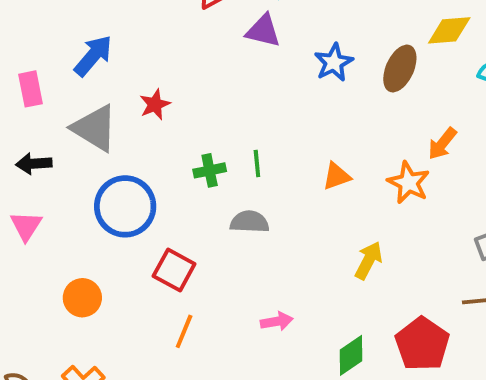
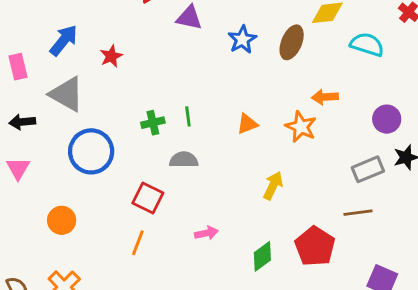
red star: (155, 104) -> (111, 56), moved
orange arrow: (442, 144) -> (325, 97), turned 50
red square: (174, 270) -> (148, 198), moved

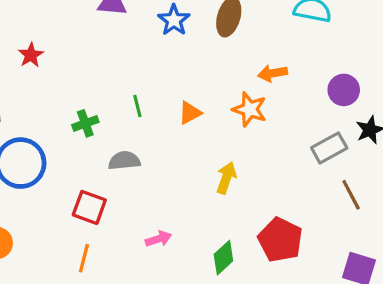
green line: (188, 116) -> (137, 106), moved
brown line: (358, 213) -> (351, 195), moved, turned 76

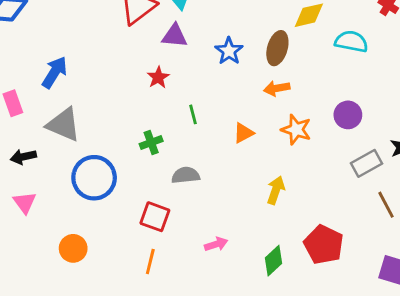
red star: (31, 55) -> (158, 77), moved
orange arrow: (273, 73) -> (277, 88), moved
purple circle: (344, 90) -> (348, 115), moved
green line: (137, 106) -> (193, 114), moved

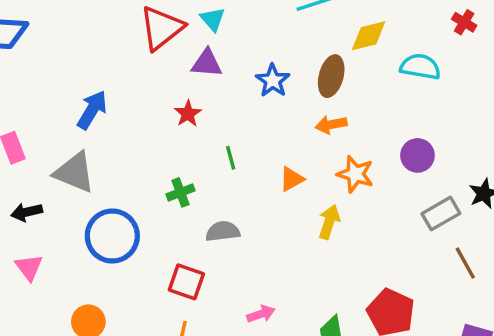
blue arrow: (55, 72) -> (92, 110), moved
yellow arrow: (276, 190) -> (329, 222), moved

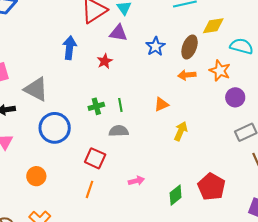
blue arrow: (92, 110) -> (70, 48), moved, turned -30
green line: (231, 158) -> (120, 105), moved
orange star: (355, 174) -> (220, 71), moved

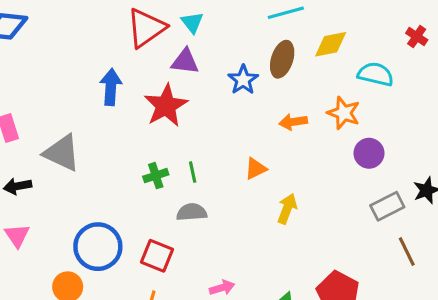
brown ellipse: (190, 47) -> (282, 59), moved
red star: (105, 61) -> (166, 106), size x1.8
blue circle: (55, 128) -> (98, 247), moved

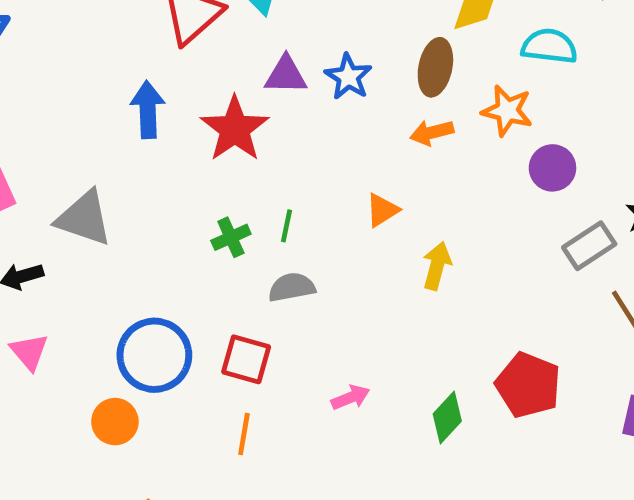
brown ellipse: (282, 59) -> (435, 67), moved
purple triangle: (185, 61) -> (286, 75), moved
green line: (193, 172) -> (286, 226), turned 30

